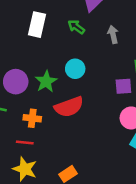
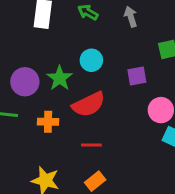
purple square: (123, 86) -> (137, 76), moved
red line: (25, 142) -> (91, 145), moved

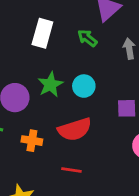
green star: (60, 78) -> (50, 85), moved

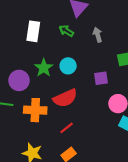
orange cross: (32, 141) -> (35, 110), size x1.5
red line: (71, 170) -> (67, 128), turned -40

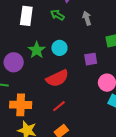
orange cross: (35, 110) -> (21, 105), moved

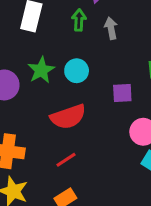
green arrow: (57, 15) -> (79, 20), turned 56
gray arrow: (87, 18) -> (111, 28), moved

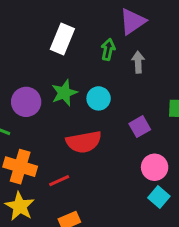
purple square: (122, 93) -> (140, 127), turned -35
red line: (66, 160) -> (59, 181), moved

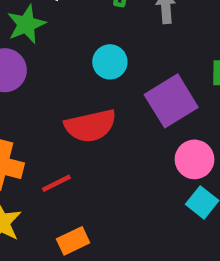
green star: (64, 93) -> (26, 24), moved
purple square: (140, 127) -> (171, 101), size x1.6

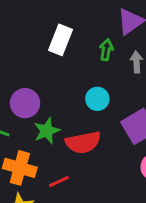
green star: (26, 24) -> (47, 131), moved

